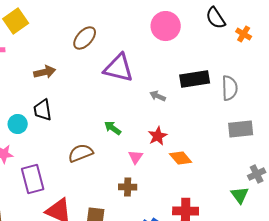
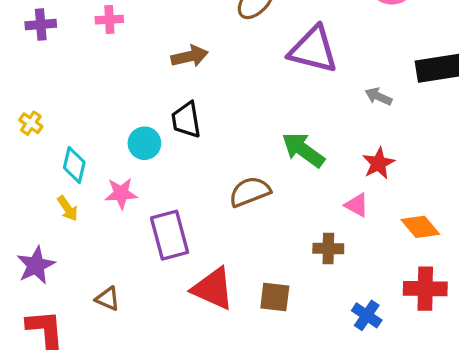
green arrow: (113, 128) -> (303, 150), size x1.5
pink triangle: (136, 157) -> (357, 205), moved, turned -35
orange diamond: (181, 158) -> (420, 227), moved

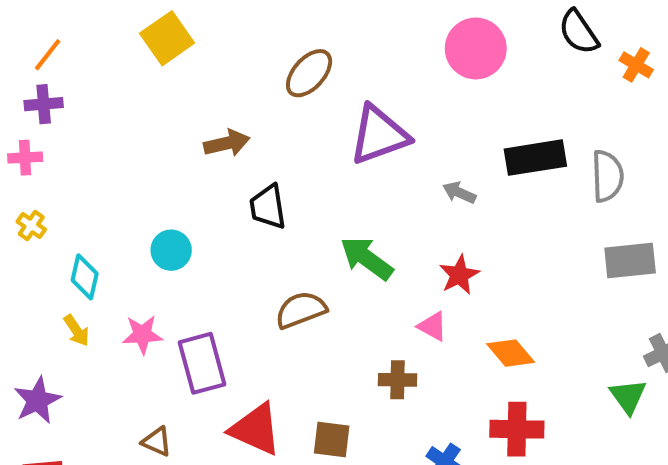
pink cross: (109, 20) -> (25, 158), moved
purple triangle: (313, 50) -> (379, 135), turned -34
black trapezoid: (186, 120) -> (268, 207), moved
pink star: (121, 193) -> (142, 335), moved
brown triangle: (108, 299) -> (157, 442), moved

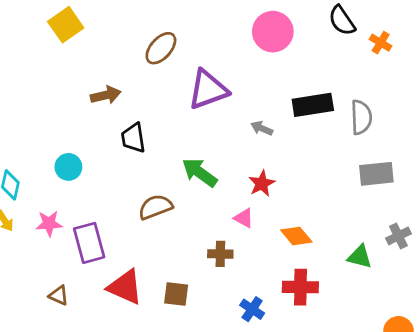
green triangle: (628, 396) -> (360, 257), moved, turned -40

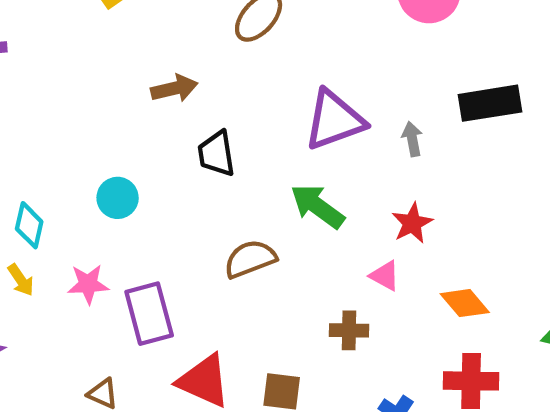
purple triangle: (208, 90) -> (334, 120), moved
gray arrow: (262, 128) -> (412, 139), turned 55

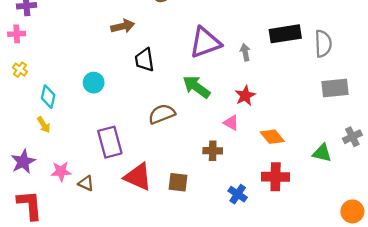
pink star: (88, 284) -> (61, 171), moved

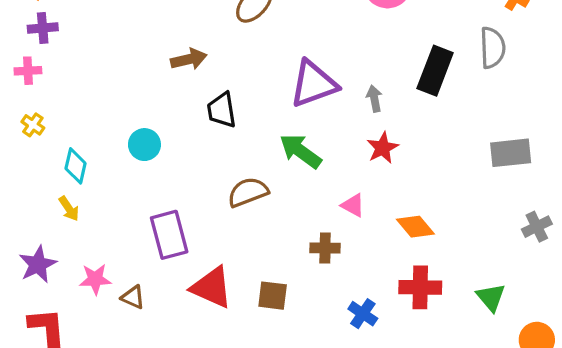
black rectangle: (285, 34) -> (435, 71), turned -60
gray semicircle: (323, 44) -> (493, 48), moved
red star: (245, 96) -> (383, 148), moved
green triangle: (322, 153) -> (491, 297), moved, turned 36

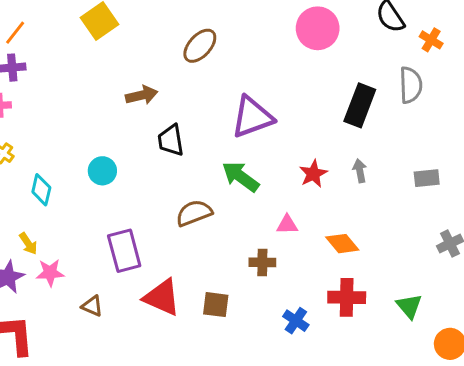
gray arrow: (374, 99) -> (360, 171), moved
gray rectangle: (511, 153) -> (427, 178), size x0.7
pink triangle: (353, 205) -> (287, 225), turned -30
yellow arrow: (69, 209) -> (28, 244), moved
pink star: (95, 279) -> (50, 273), moved

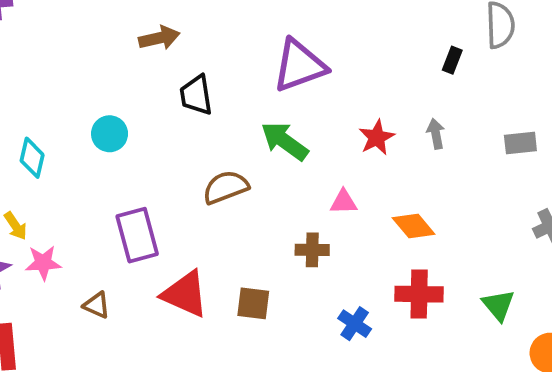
black rectangle: (360, 105) -> (452, 60), moved, size x0.5

